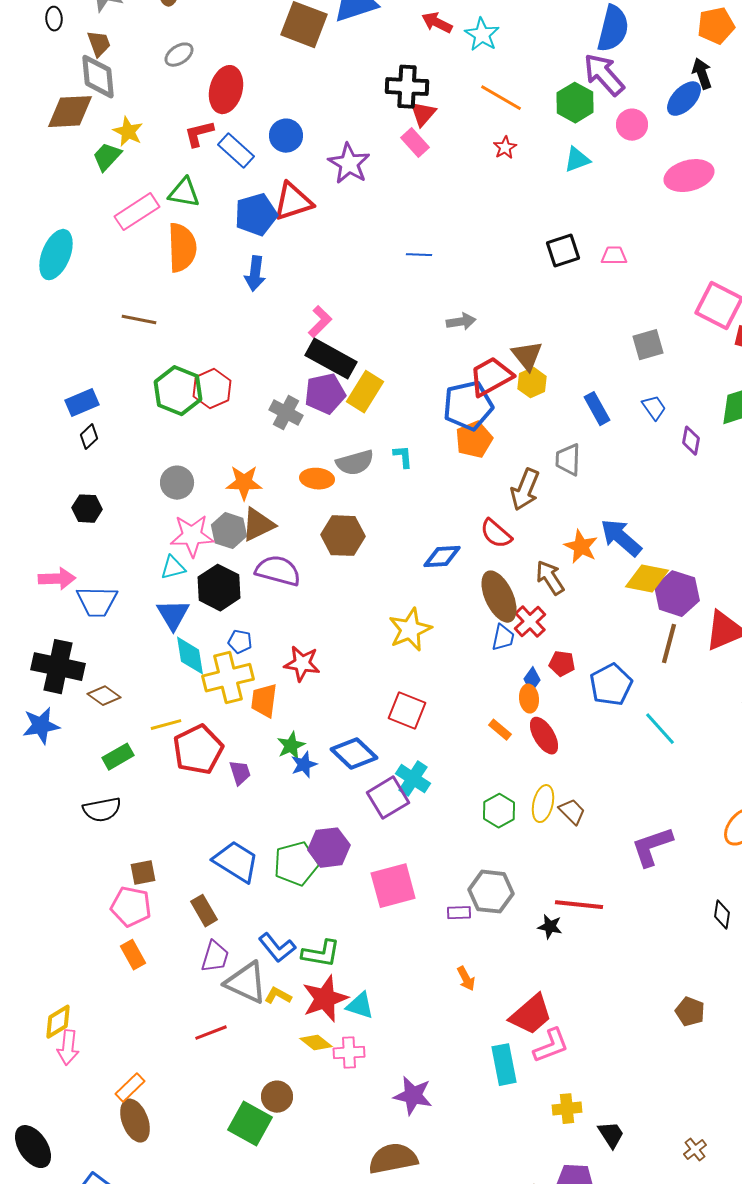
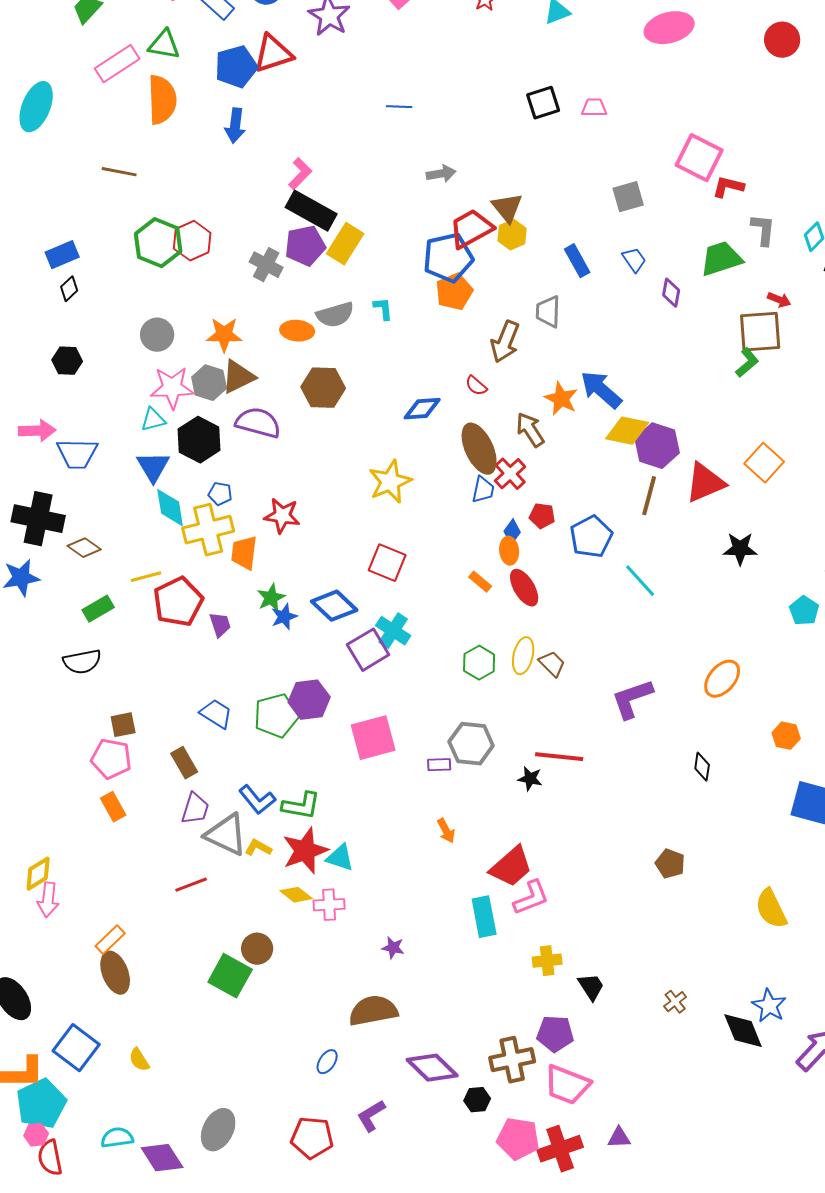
red semicircle: (496, 534) -> (476, 386), size x0.7
blue trapezoid: (236, 862) -> (216, 714), size x0.7
purple star: (413, 1096) -> (393, 948), size x0.6

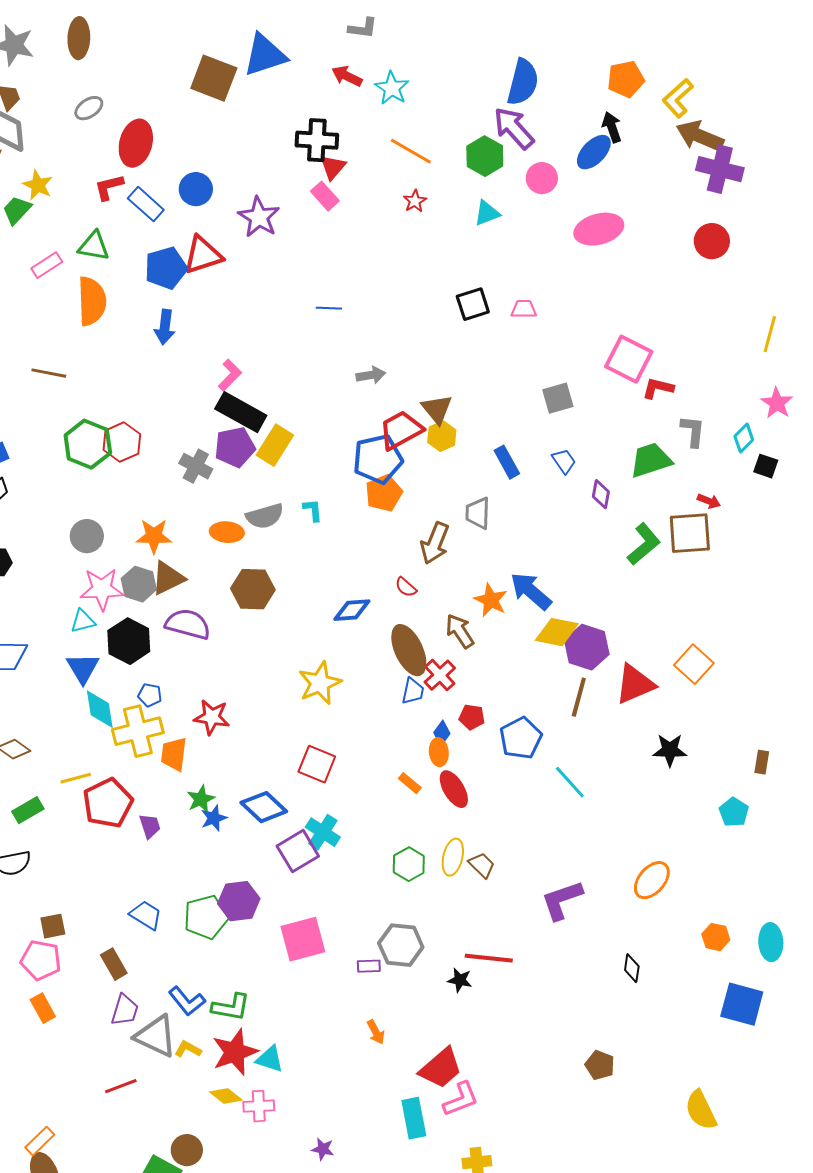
pink rectangle: (117, 64) -> (47, 265), size x0.7
green L-shape: (747, 363) -> (644, 544), moved, size x1.4

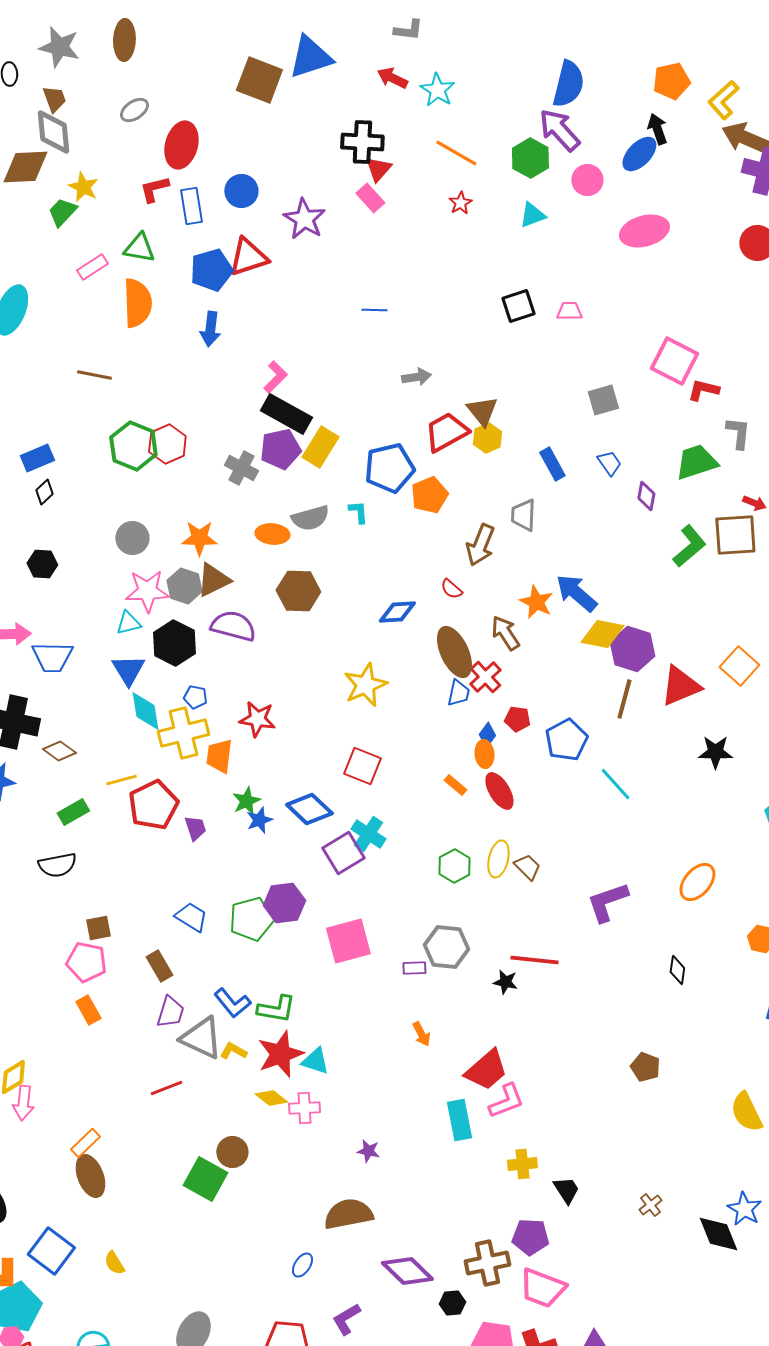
blue rectangle: (146, 204) -> (191, 206), turned 39
blue pentagon: (378, 459) -> (389, 468), moved

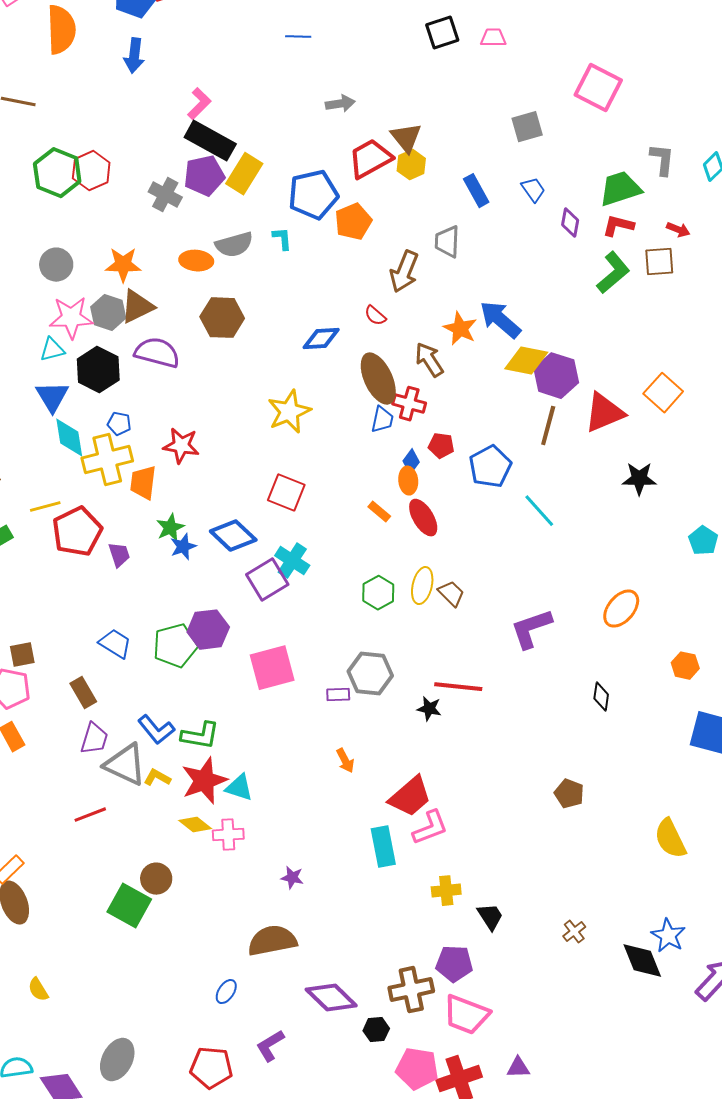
red L-shape: (703, 390) -> (618, 226), moved
brown square: (735, 535) -> (659, 262), size x0.7
red cross: (485, 677) -> (409, 404), turned -32

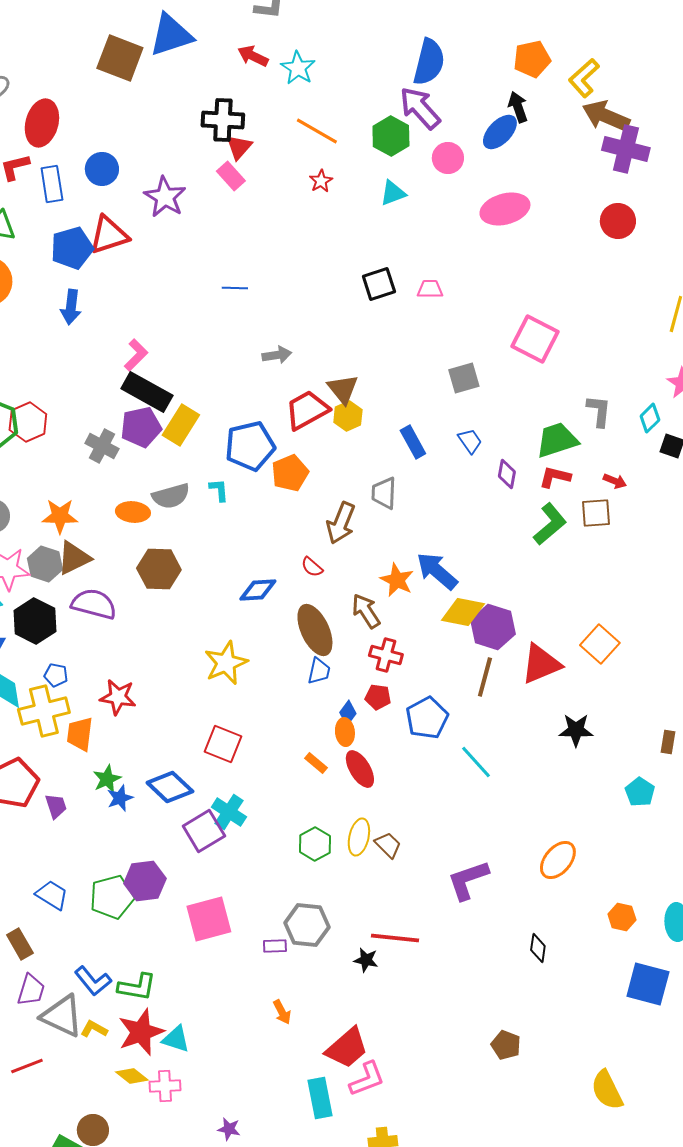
red cross: (409, 404) -> (386, 655), moved

